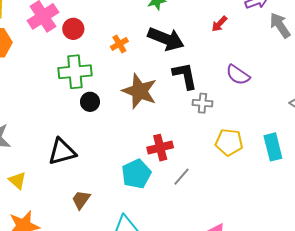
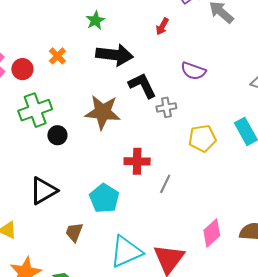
orange cross: (119, 44) -> (57, 56), moved
red cross: (160, 148) -> (137, 161), turned 30
cyan pentagon: (136, 174) -> (104, 198), moved

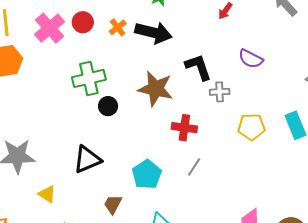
black arrow: (115, 55) -> (153, 33), moved
red circle: (22, 69) -> (83, 22), moved
red cross: (137, 161) -> (184, 128), moved
gray line: (165, 184) -> (194, 167), moved

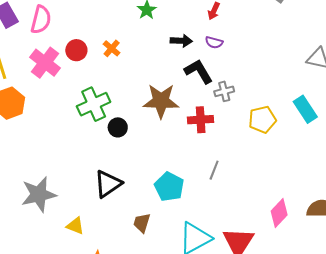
black arrow: (153, 33) -> (181, 41), moved, size x0.6
purple semicircle: (251, 59) -> (214, 42), moved, size x0.7
red cross: (184, 128) -> (201, 120), moved

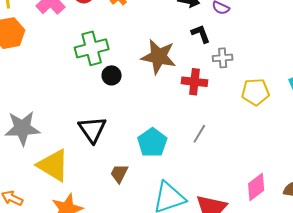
black L-shape: (199, 71) -> (201, 34), size x0.7
black triangle: (108, 184) -> (92, 129), turned -40
yellow triangle: (75, 226) -> (53, 165), size x1.8

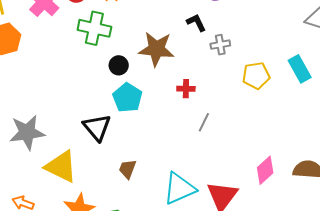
green cross: (92, 48) -> (94, 28), moved, turned 32
black circle: (112, 75) -> (119, 65), moved
red cross: (194, 82) -> (186, 89), moved, size x0.7
cyan pentagon: (152, 143) -> (127, 98), moved

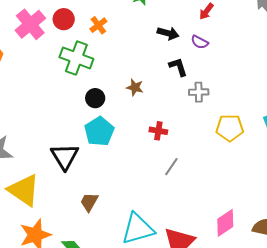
brown star: (156, 49) -> (135, 87), size x0.5

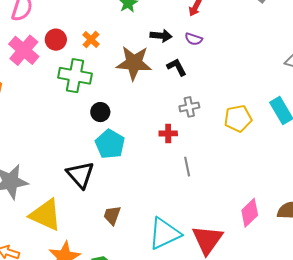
brown star: (135, 87) -> (134, 63), moved, size x2.0
gray cross: (199, 92) -> (189, 107), moved
gray line: (171, 167) -> (187, 167), turned -36

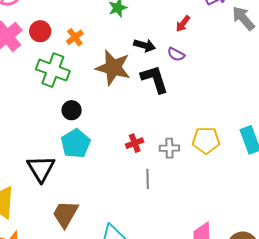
black L-shape: (177, 67) -> (155, 79), size x1.5
gray cross: (189, 107) -> (169, 148), moved
red cross: (168, 133) -> (135, 143), turned -30
brown trapezoid: (112, 215) -> (65, 214), size x1.4

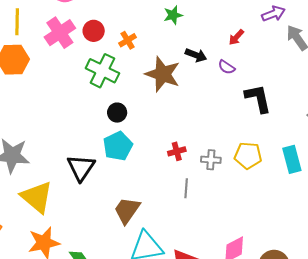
black L-shape: (155, 79) -> (258, 98), moved
brown trapezoid: (65, 214) -> (127, 210), moved

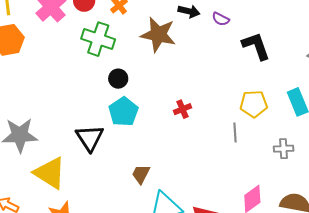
gray cross: (211, 160) -> (284, 149), moved
gray line: (186, 188) -> (235, 132), moved
brown trapezoid: (127, 210) -> (141, 174), size x0.7

